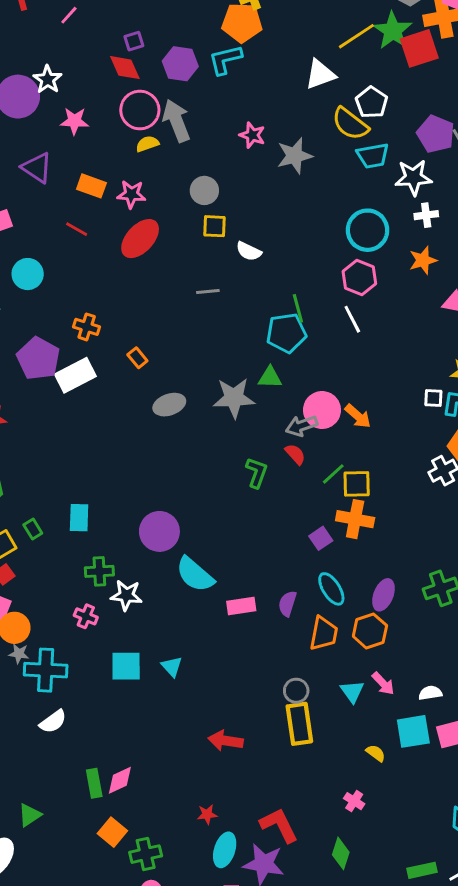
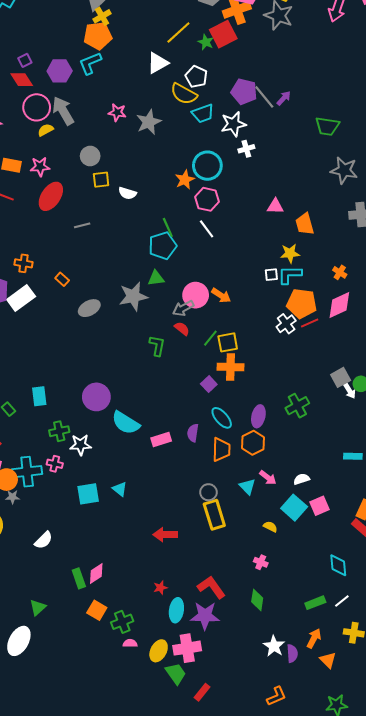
green star: (393, 31) -> (206, 42), moved, size x0.6
orange star: (423, 260) -> (185, 180), moved
gray line: (208, 292) -> (82, 225), moved
cyan cross: (46, 670) -> (27, 472), moved
cyan square: (413, 731) -> (294, 508), turned -30

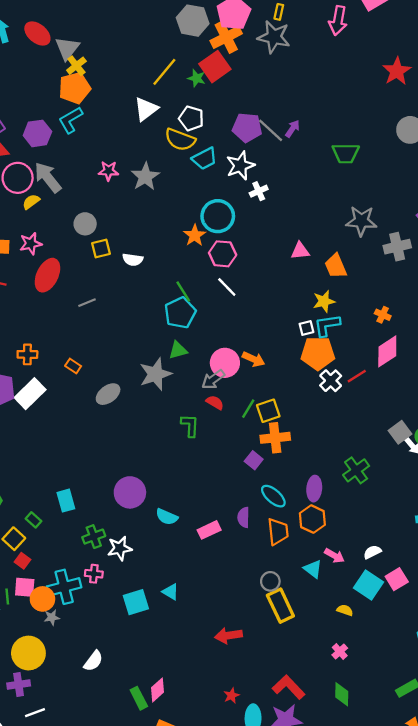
gray star: (344, 170) -> (361, 221), moved
orange pentagon: (302, 304) -> (318, 353), moved
cyan semicircle: (126, 423) -> (167, 517), size x0.7
pink cross: (261, 562) -> (340, 651), turned 32

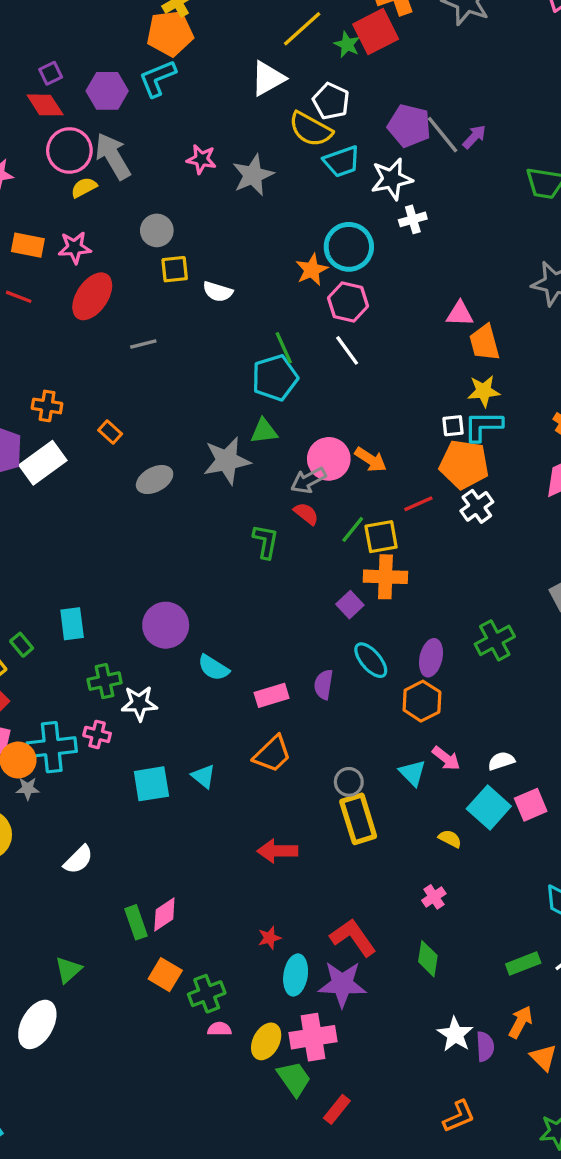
orange trapezoid: (336, 266) -> (484, 343), moved
red line: (357, 376) -> (418, 504), moved
orange trapezoid: (278, 532) -> (272, 754), moved, turned 44

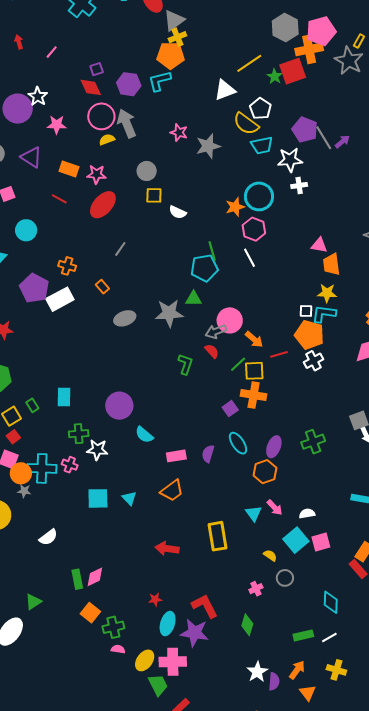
gray line: (143, 344) -> (120, 249), moved, turned -49
orange arrow: (371, 460) -> (254, 339), moved
gray circle: (349, 782) -> (285, 578), moved

